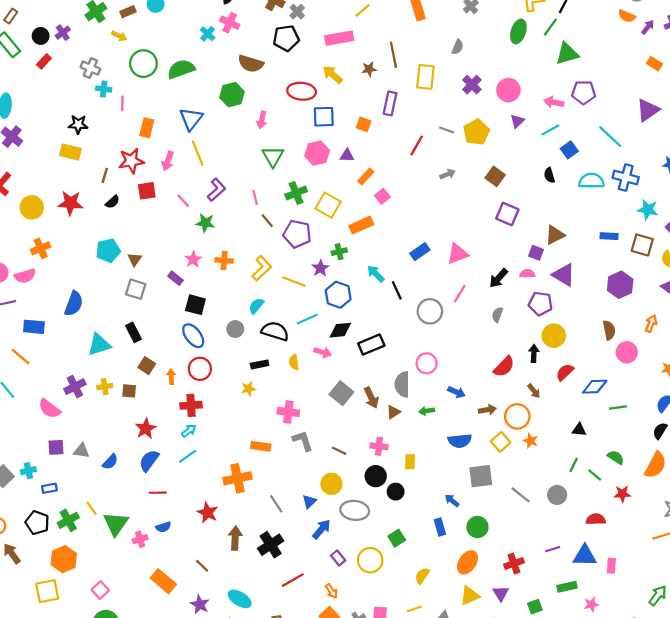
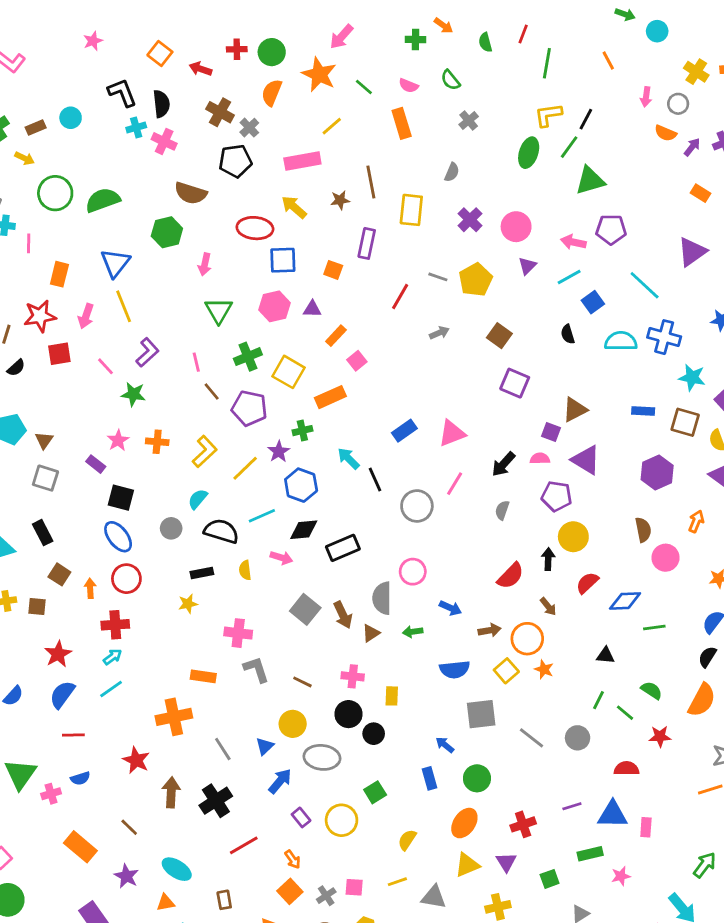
cyan cross: (208, 34) -> (136, 128), moved, turned 32
yellow line: (294, 281) -> (245, 468), turned -65

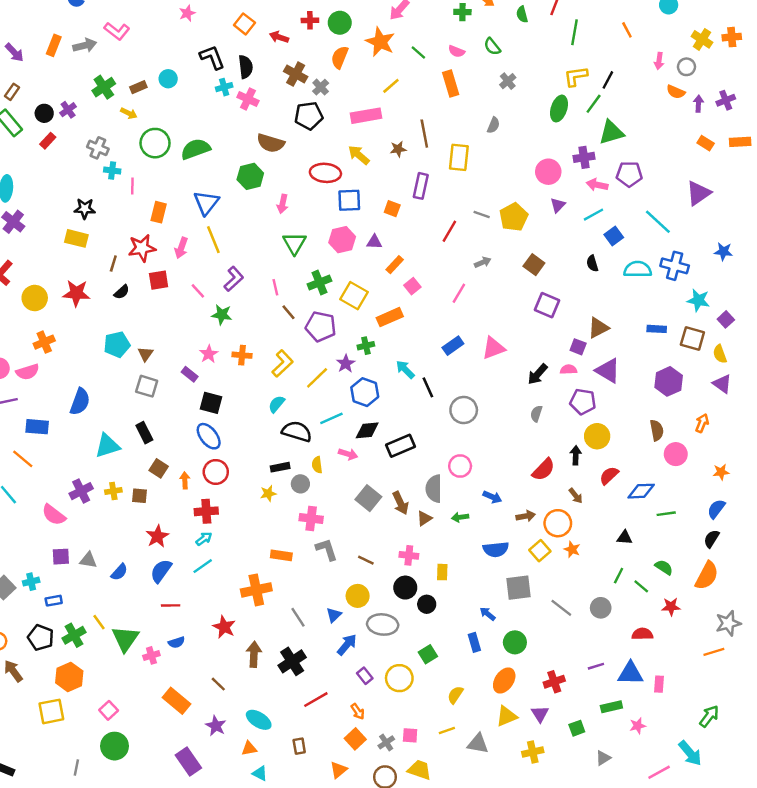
purple arrow: (692, 147) -> (698, 104), turned -35
purple cross: (470, 220) -> (584, 157), moved, turned 36
pink line: (455, 484) -> (459, 293), moved
gray circle: (171, 528) -> (300, 484), moved

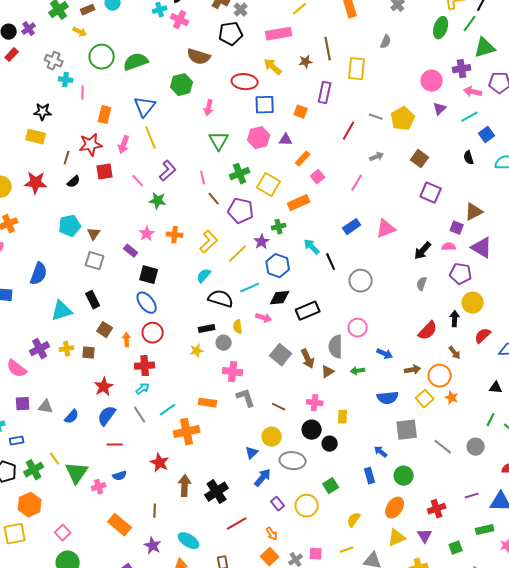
cyan line: (203, 566) -> (168, 410), moved
gray line: (298, 617) -> (140, 415), moved
brown line: (218, 684) -> (155, 511), turned 48

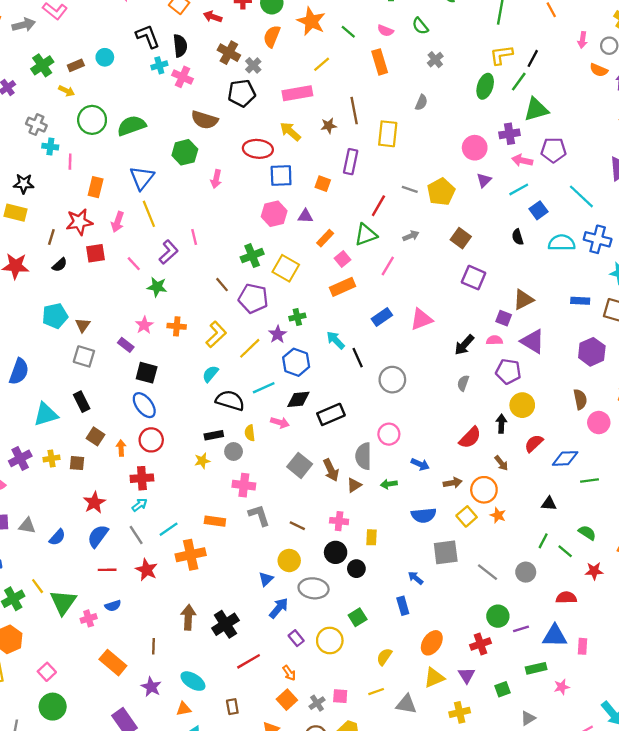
green triangle: (219, 141) -> (366, 235), moved, turned 40
pink line: (203, 178) -> (194, 237), moved
orange rectangle: (299, 203) -> (343, 287), moved
red star: (160, 463) -> (147, 570), moved
green circle: (404, 476) -> (498, 616), moved

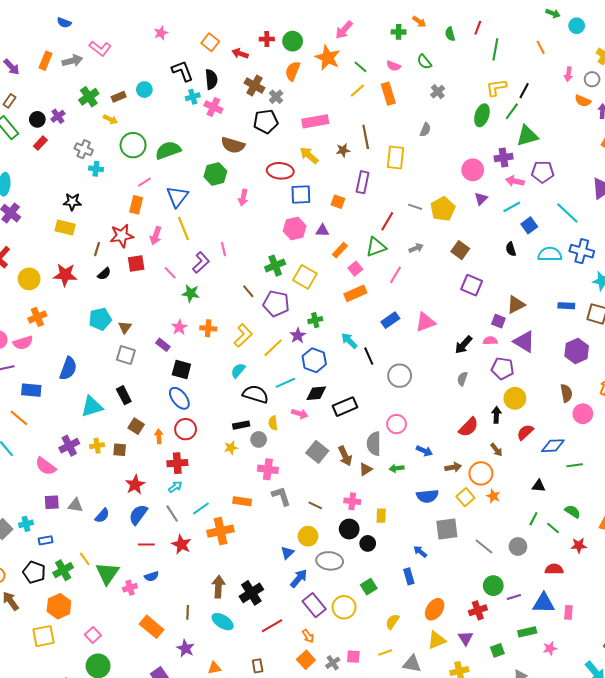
yellow line: (322, 64) -> (357, 91), moved
pink line: (70, 162) -> (144, 182), moved, turned 56
purple rectangle: (296, 638) -> (314, 605), size x1.6
cyan ellipse: (193, 681) -> (223, 622), moved

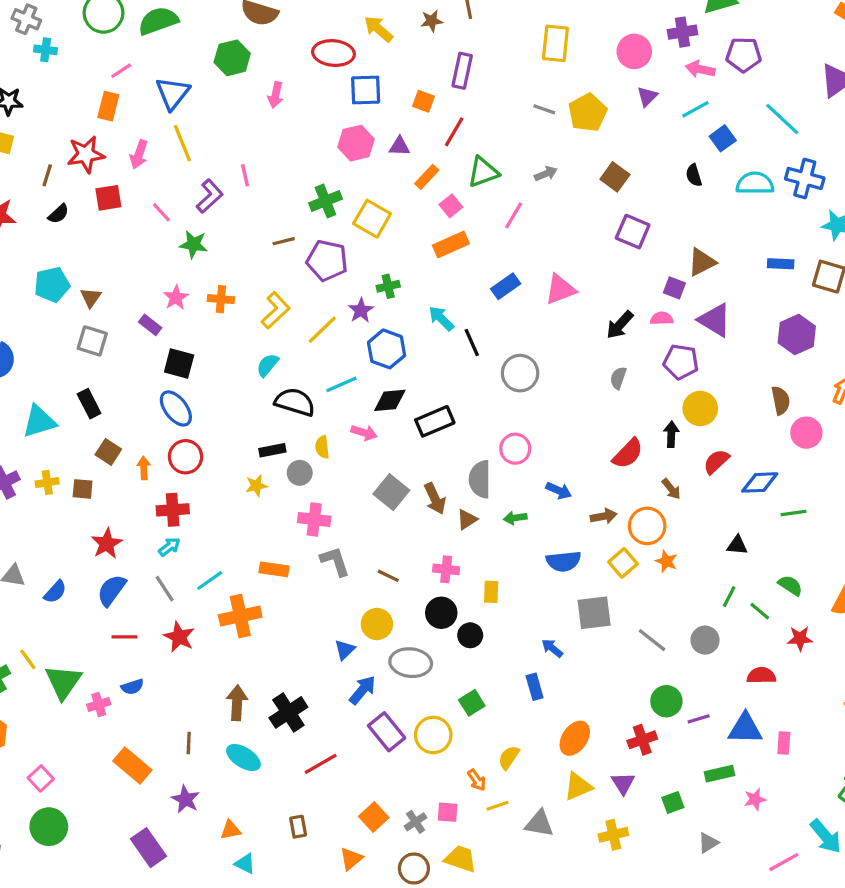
yellow rectangle: (395, 157) -> (555, 43), moved
red line: (387, 221) -> (454, 132), moved
brown line: (248, 291) -> (284, 241), turned -64
orange arrow: (308, 636) -> (477, 780), moved

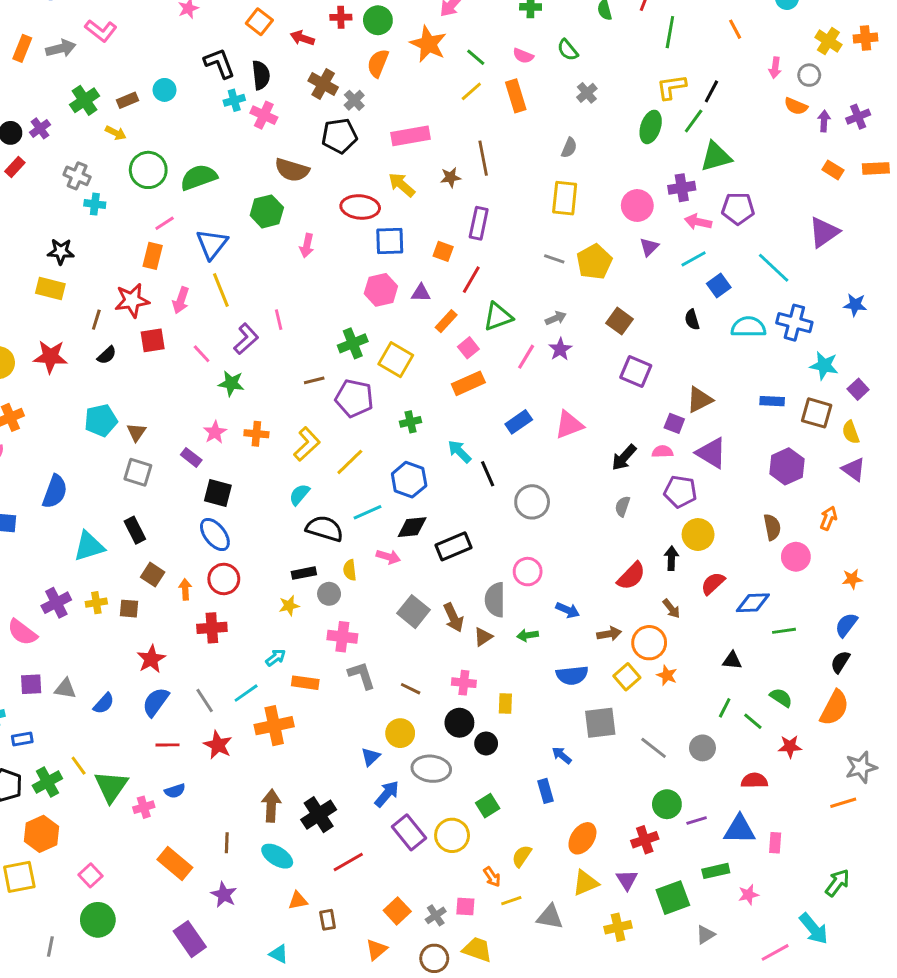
purple star: (361, 310) -> (560, 349), moved
cyan arrow: (169, 547) -> (276, 658), moved
green square: (673, 803) -> (673, 898), size x1.6
orange triangle: (231, 830) -> (298, 901), moved

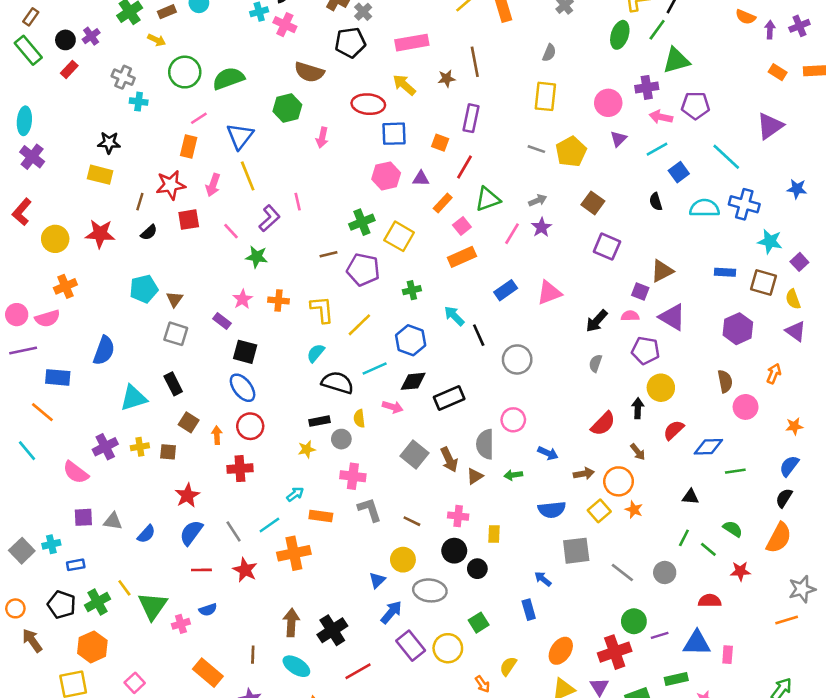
yellow L-shape: (307, 444) -> (322, 309), turned -52
red cross: (645, 840) -> (615, 652), size x1.4

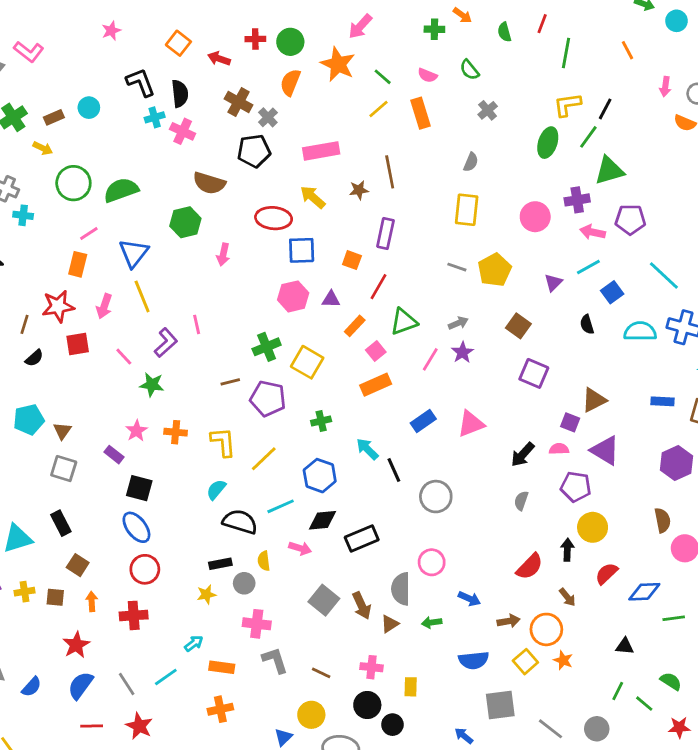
purple triangle: (619, 139) -> (553, 282), moved
orange arrow: (217, 435) -> (92, 601), moved
orange cross: (294, 553) -> (220, 709), moved, size x0.7

